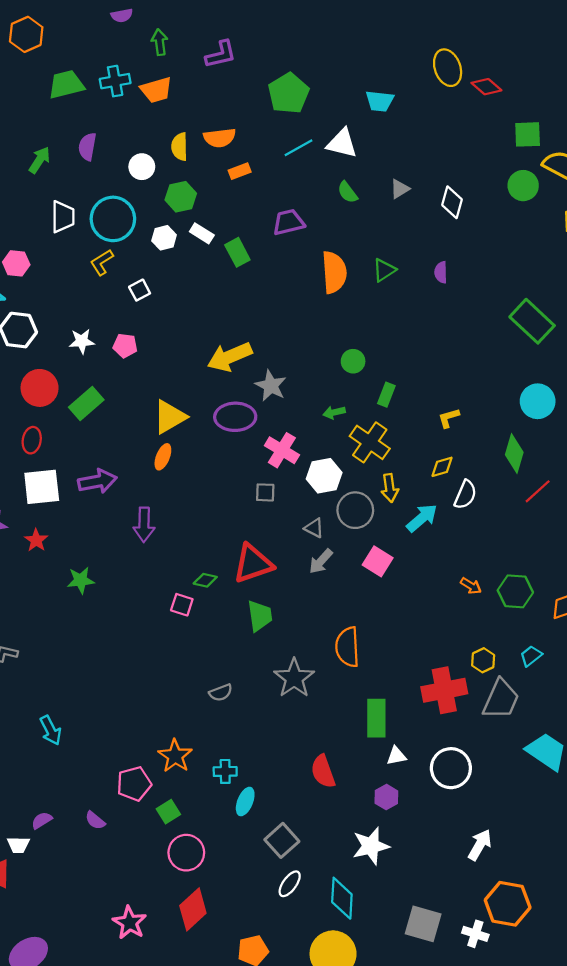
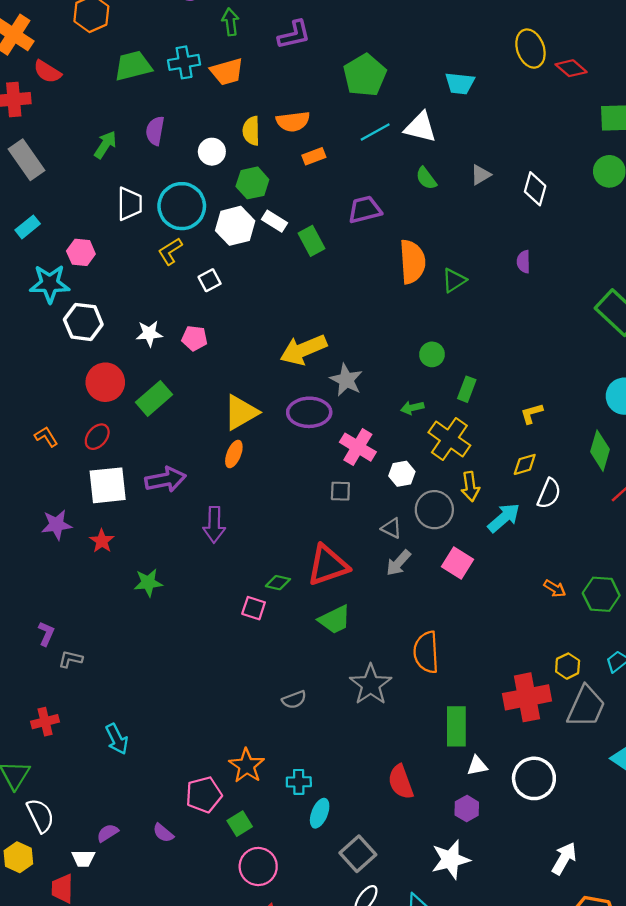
white hexagon: (164, 238) -> (235, 226), size x1.5
green triangle: (384, 270) -> (454, 280), moved
red ellipse: (32, 440) -> (97, 437), turned 30
white hexagon: (324, 476) -> (402, 474), size x0.7
green trapezoid: (260, 616) -> (335, 620), turned 72

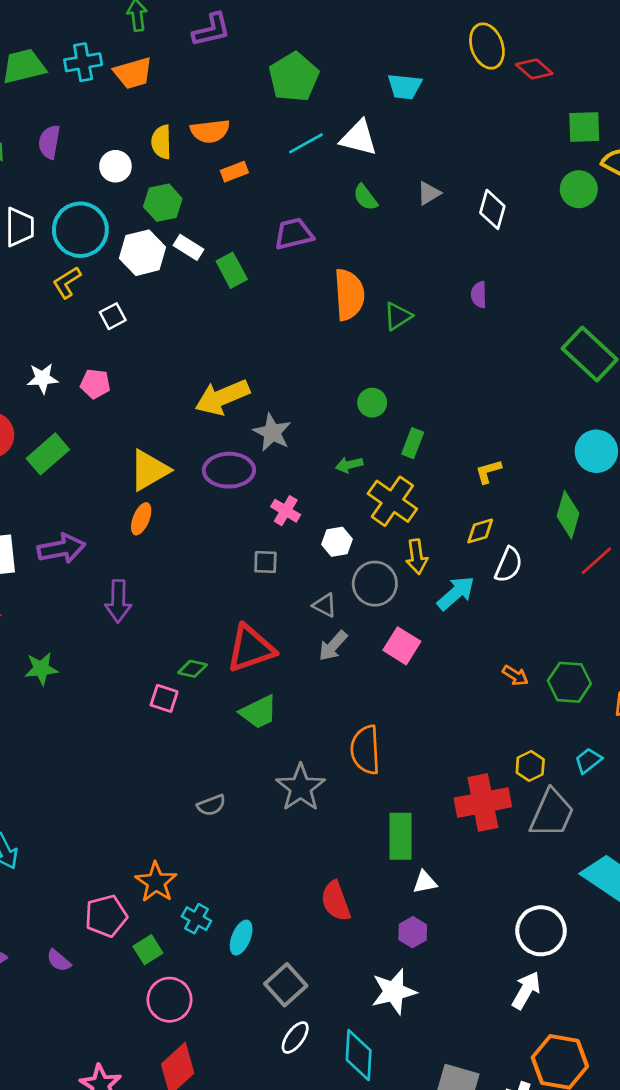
pink cross: (358, 447) -> (286, 511), size x0.7
white circle: (534, 778) -> (541, 931), moved
cyan cross: (299, 782) -> (197, 919), moved, turned 30

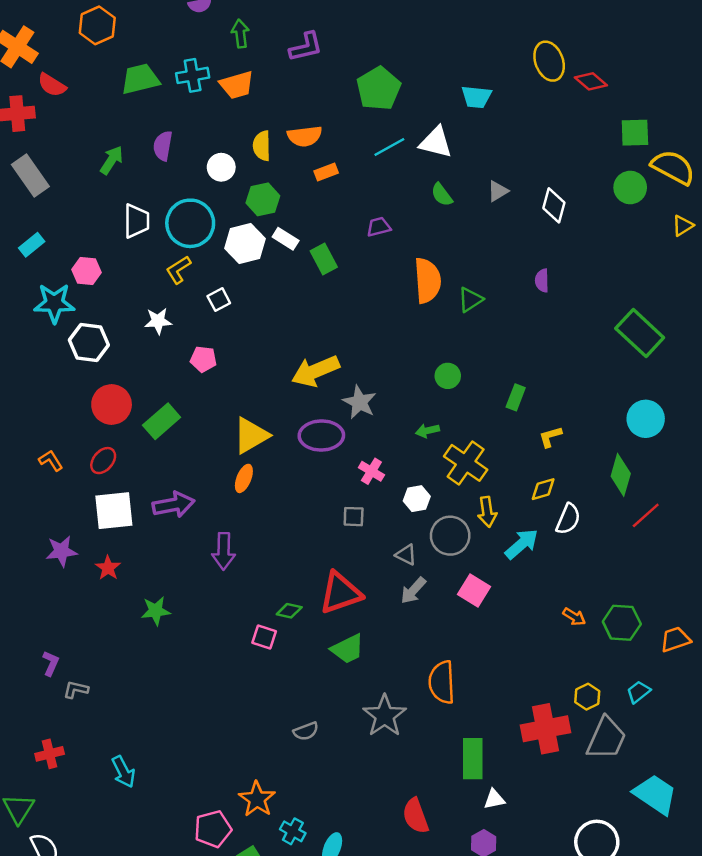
purple trapezoid: (294, 234) -> (379, 227), size x0.7
white star: (43, 378) -> (158, 321), moved
green rectangle: (413, 443) -> (516, 397), moved

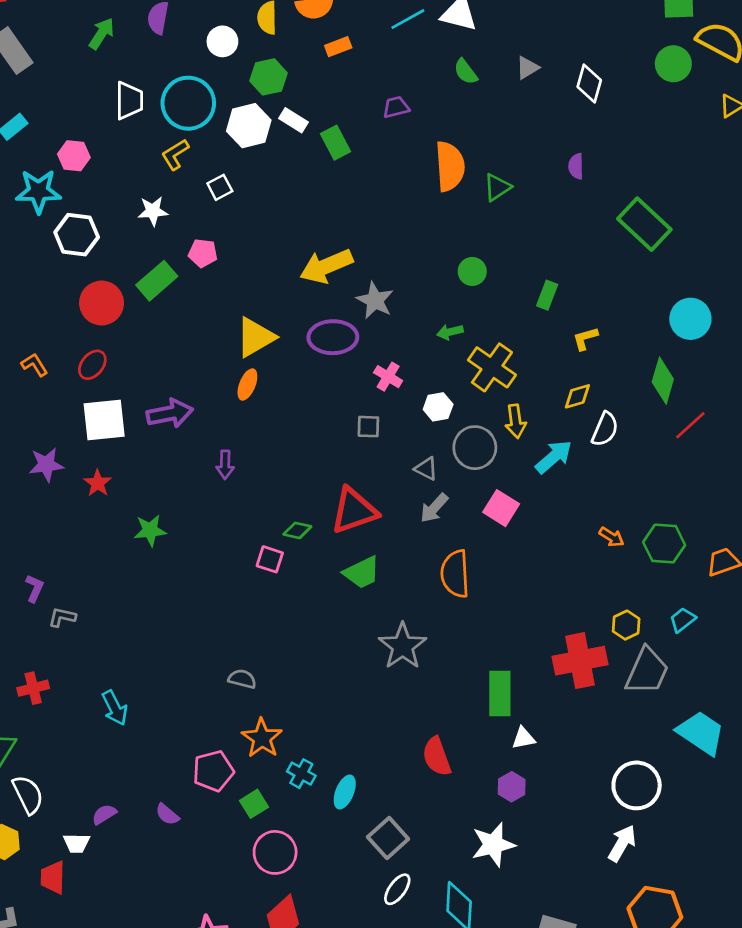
green rectangle: (640, 333) -> (644, 224), moved
green rectangle: (162, 421) -> (157, 281), moved
purple arrow: (224, 551) -> (225, 465), size x0.7
orange semicircle: (442, 682) -> (455, 574), moved
gray semicircle: (306, 731) -> (242, 679), moved, turned -145

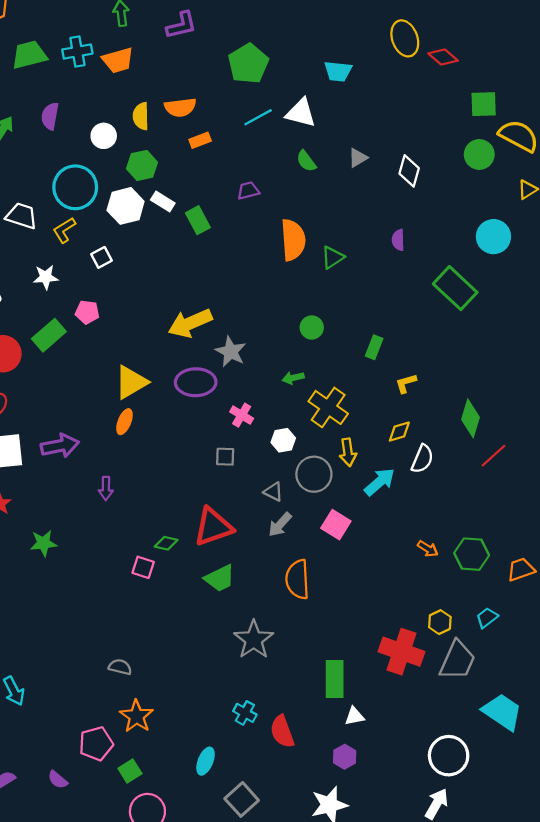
white trapezoid: (129, 101) -> (22, 216), moved, turned -72
cyan circle: (690, 319) -> (493, 237), moved
red cross: (580, 661) -> (402, 652), turned 30
cyan cross: (301, 774) -> (245, 713), moved

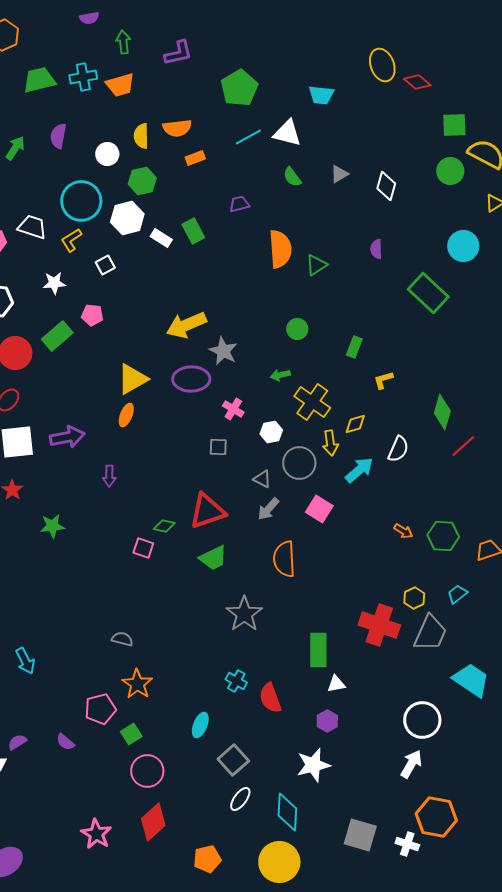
white rectangle: (163, 202) -> (161, 238), moved
yellow diamond: (399, 432) -> (355, 424), moved

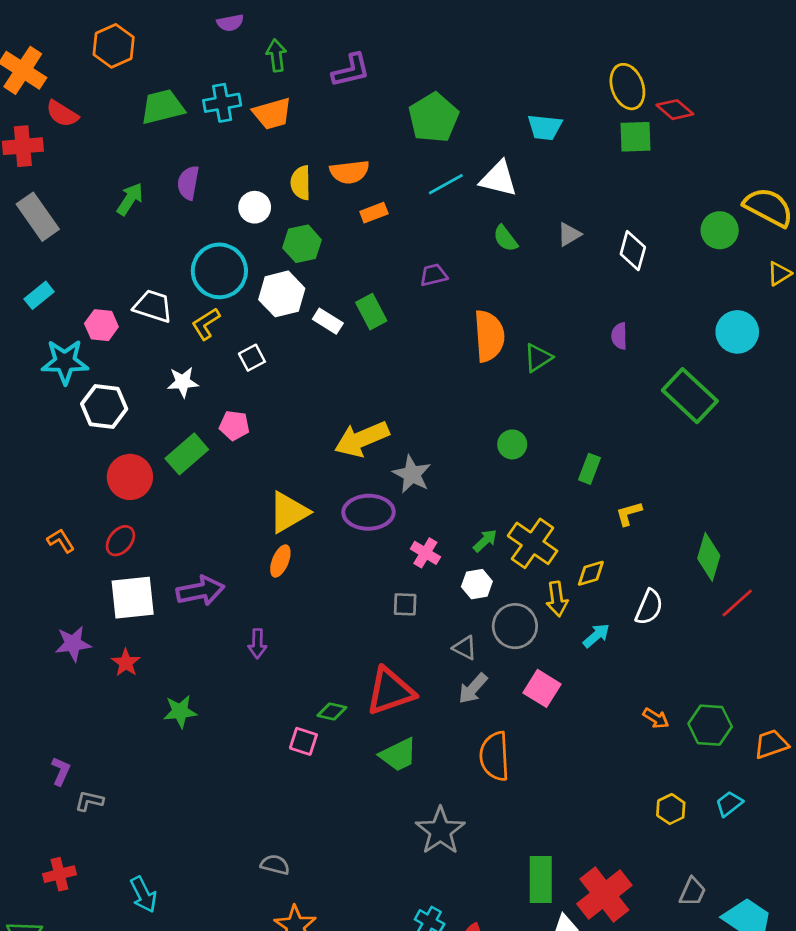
green square: (454, 125) -> (636, 137), moved
green arrow: (280, 375) -> (485, 541), moved, turned 150
cyan arrow: (359, 470) -> (596, 636), size x0.7
red cross: (379, 625) -> (604, 894), moved, turned 33
gray trapezoid: (430, 633) -> (692, 892), moved, size x0.6

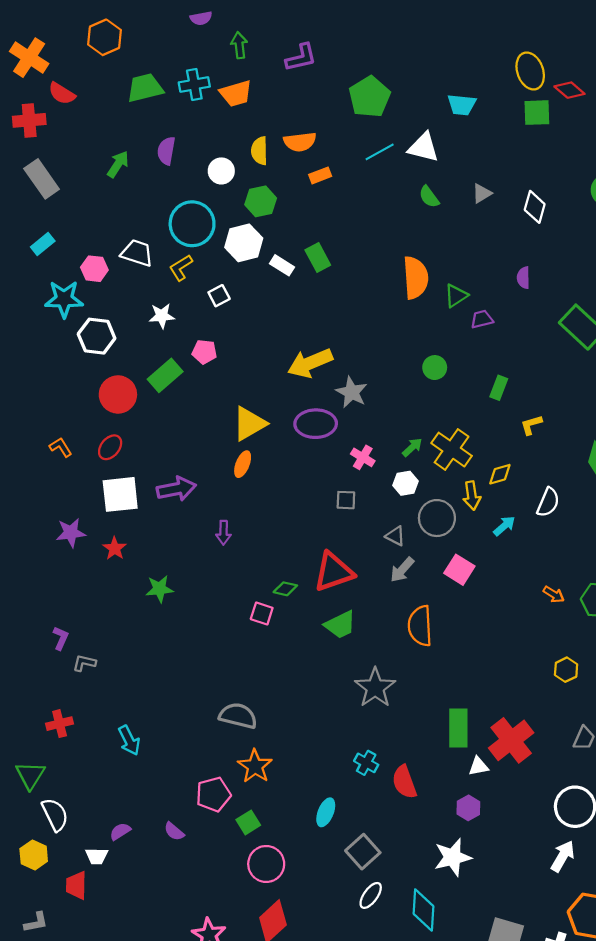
purple trapezoid: (434, 275) -> (482, 319), moved
gray semicircle: (275, 865) -> (238, 716), size x1.6

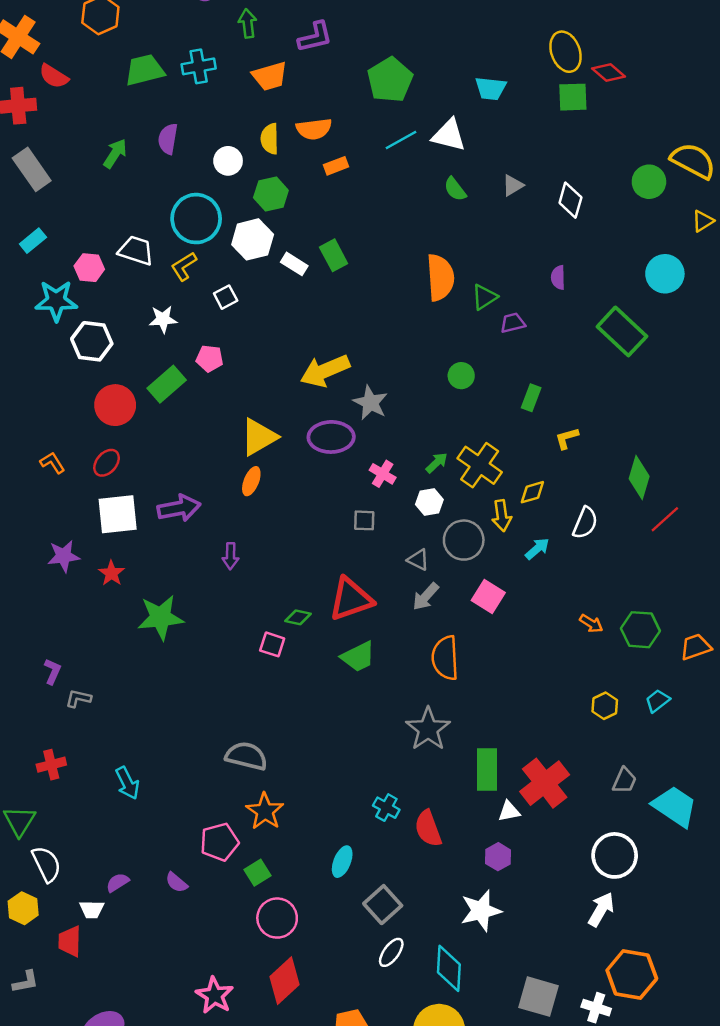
orange trapezoid: (236, 93) -> (270, 76), moved
green star: (159, 589) -> (161, 617), size x1.5
gray star: (375, 688) -> (428, 729), moved

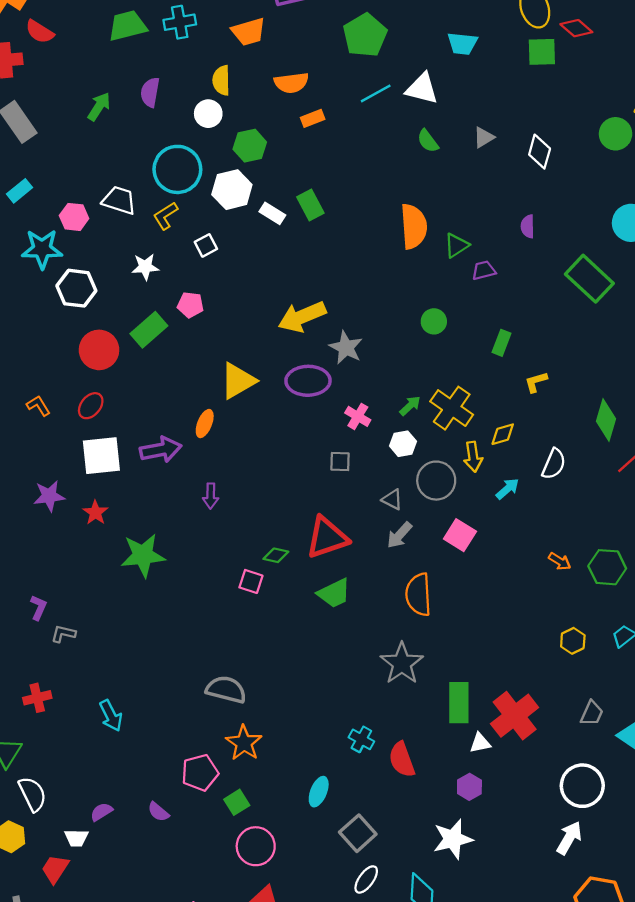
yellow semicircle: (270, 139) -> (221, 80), moved
orange ellipse: (251, 481) -> (205, 424), moved
red trapezoid: (70, 941) -> (55, 869), turned 32

